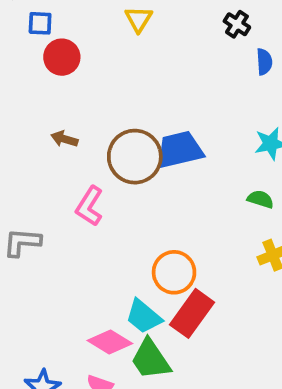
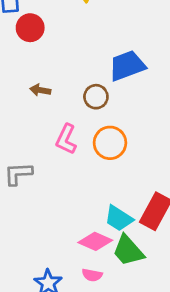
blue trapezoid: (179, 150) -> (127, 66), moved
brown circle: (135, 157) -> (96, 97), size x0.6
orange circle: (174, 272) -> (110, 143), moved

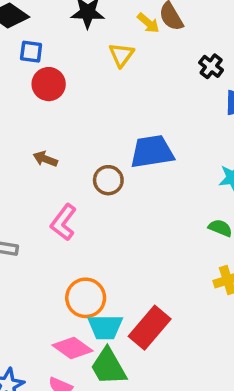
orange circle: (110, 143) -> (86, 298), moved
cyan trapezoid: (119, 218) -> (105, 327), turned -44

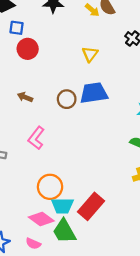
yellow triangle: (121, 55) -> (90, 54), moved
brown circle: (108, 180) -> (67, 99), moved

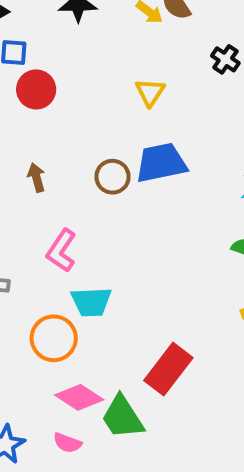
brown arrow: (25, 97) -> (36, 178), turned 56
orange circle: (50, 187) -> (54, 338), moved
cyan trapezoid: (62, 206) -> (91, 302), moved

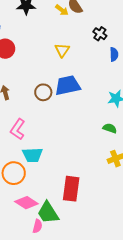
red rectangle: (168, 369) -> (71, 189), turned -30
pink semicircle: (67, 443) -> (37, 226), moved, turned -96

